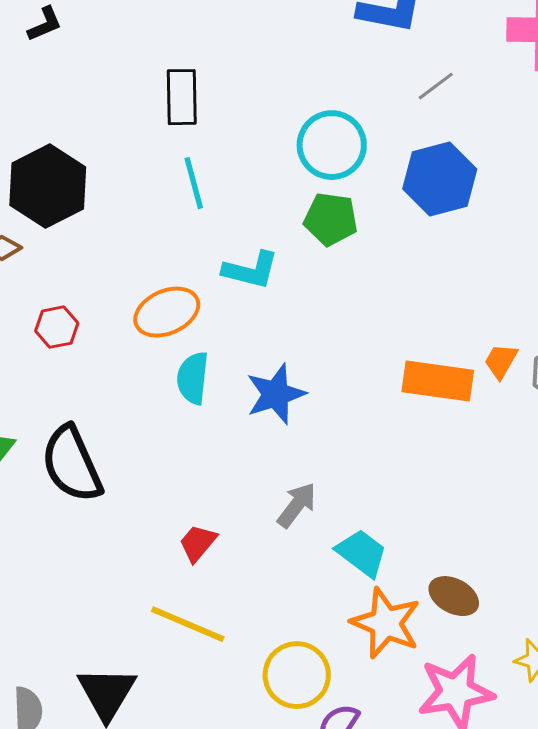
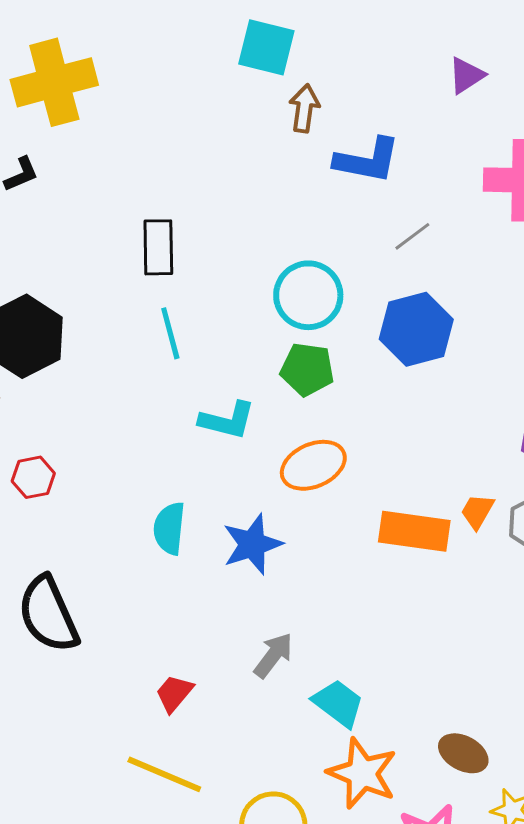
orange ellipse: (167, 312) -> (313, 465), moved
brown ellipse: (454, 596) -> (463, 753), moved

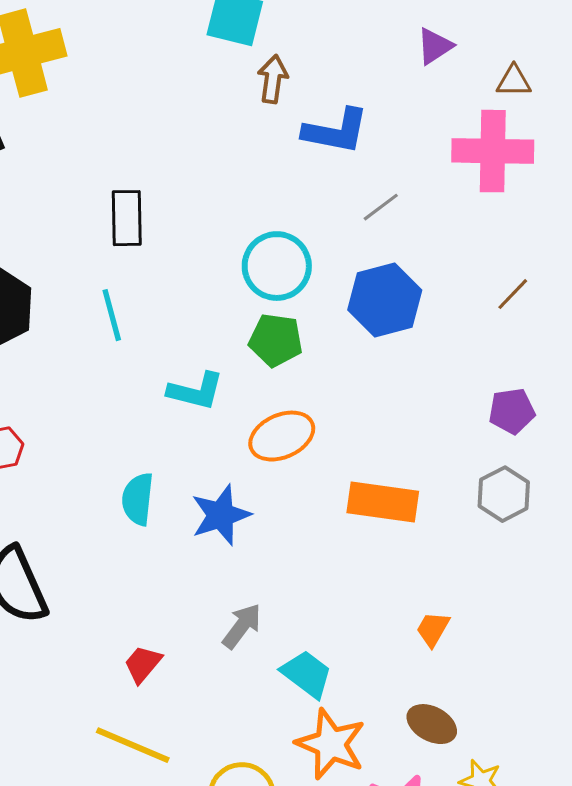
cyan line: (170, 333) -> (112, 315), moved
orange trapezoid: (477, 511) -> (433, 629), moved

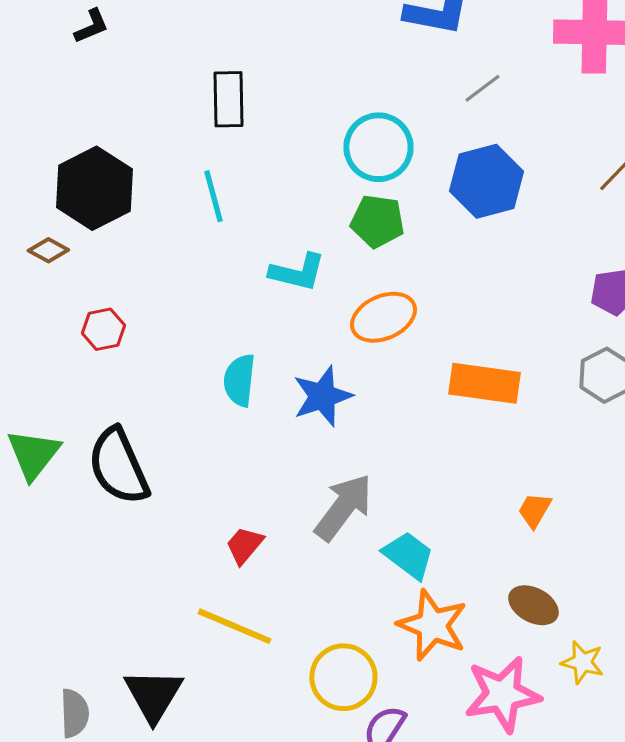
gray arrow: (242, 626) -> (343, 507), size x1.5

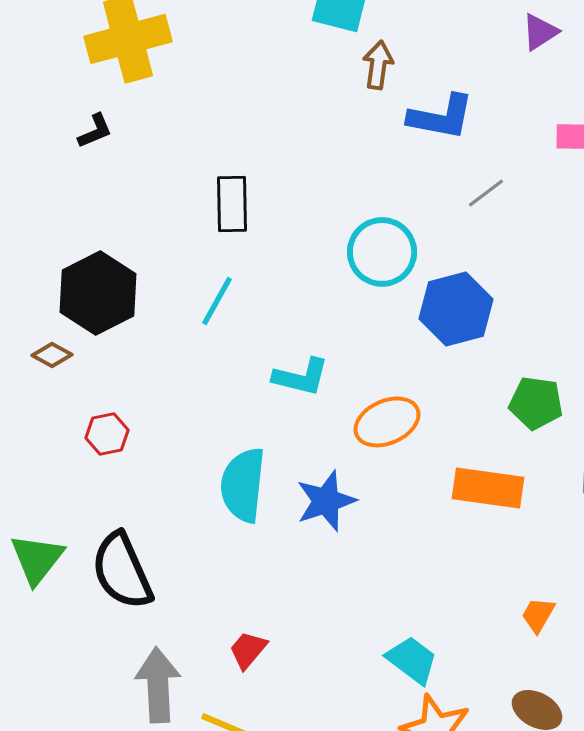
blue hexagon: (486, 181) -> (456, 309), moved
cyan line: (213, 196) -> (217, 301), turned 44
green pentagon: (377, 221) -> (536, 403), moved
cyan semicircle: (239, 380) -> (243, 485), size x1.4
gray arrow: (343, 507) -> (158, 685), moved, turned -40

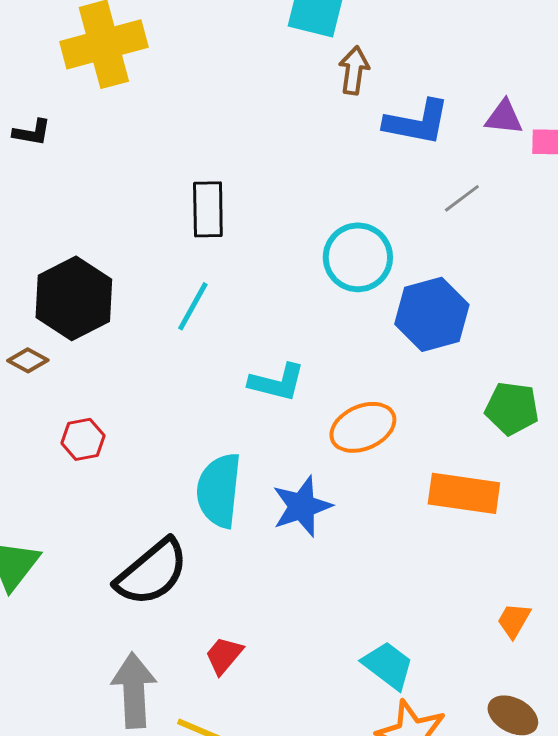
purple triangle: (540, 32) -> (504, 117), moved, turned 39
black L-shape: (95, 131) -> (32, 132), moved, turned 33
black semicircle: (122, 571) -> (152, 572), moved, turned -106

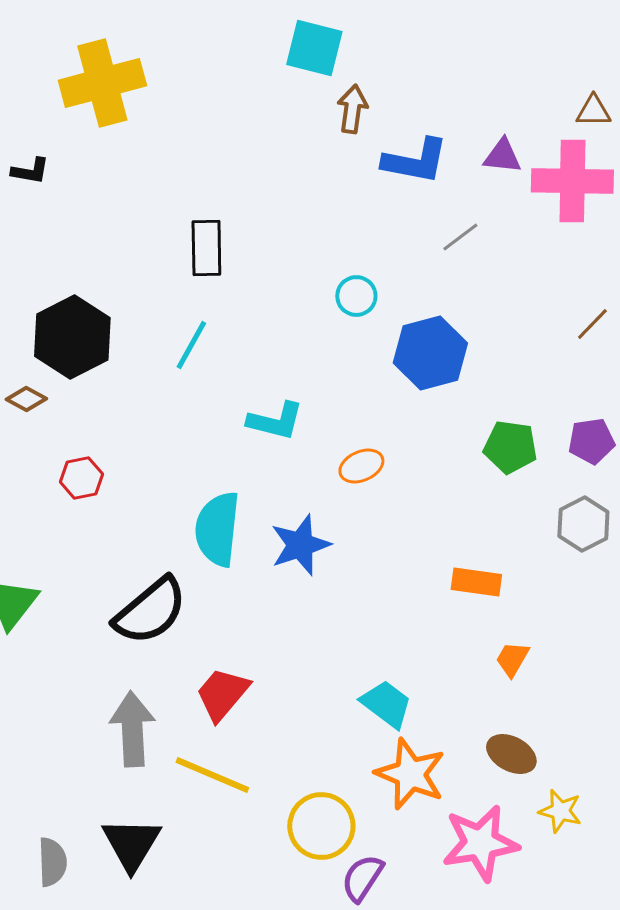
cyan circle: (358, 257) -> (356, 296), size x0.6
orange ellipse: (363, 427) -> (361, 466), size x0.7
orange rectangle: (464, 493) -> (476, 582), moved, size x0.7
red trapezoid: (224, 655) -> (222, 694), size x1.4

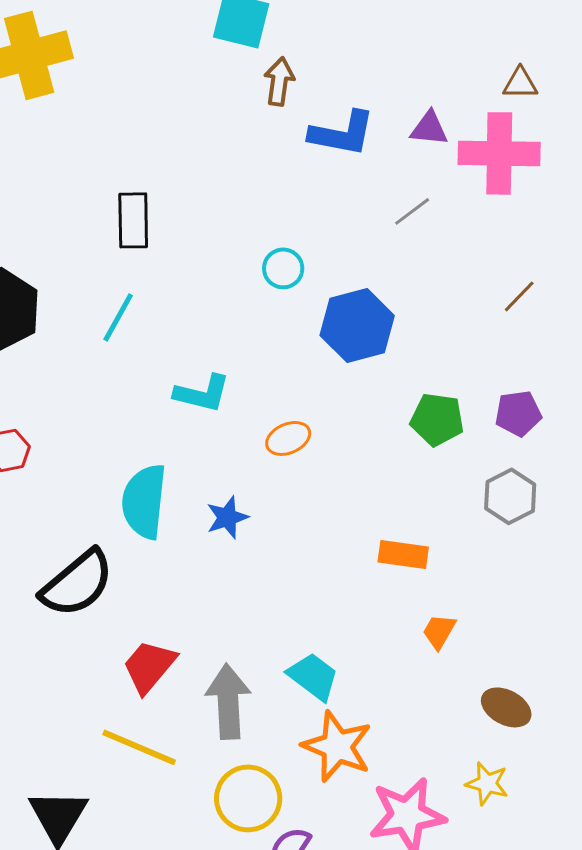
gray line: (460, 237) -> (412, 211), moved
blue star: (300, 545) -> (227, 517), size x0.7
gray arrow: (132, 729) -> (228, 701), moved
brown ellipse: (511, 754) -> (506, 707), moved

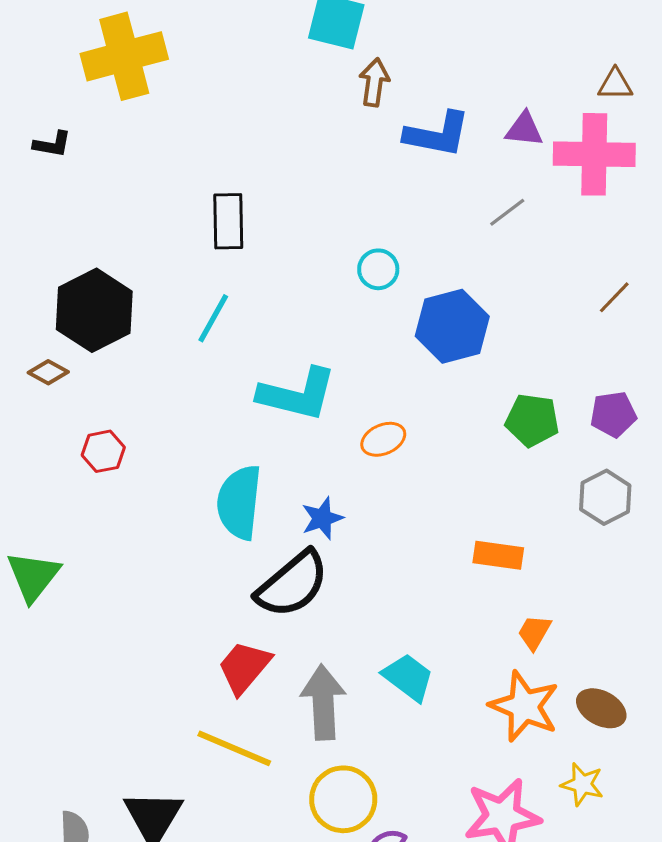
cyan L-shape: (202, 393) -> (297, 394), size x1.4
black semicircle: (77, 583) -> (292, 584), moved
orange star: (337, 746) -> (524, 706), moved

